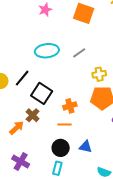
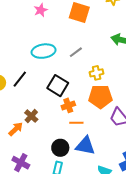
black square: (42, 93) -> (58, 86), moved
orange line: (64, 124) -> (76, 123), moved
blue triangle: (86, 147) -> (85, 146), size x1.5

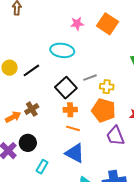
pink star: (41, 10) -> (77, 24), moved
gray line: (76, 52) -> (90, 78), moved
black circle: (60, 148) -> (28, 143), moved

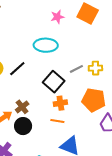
yellow cross: (107, 87) -> (95, 68), moved
orange line: (73, 128) -> (57, 121), moved
black circle: (28, 143) -> (23, 126), moved

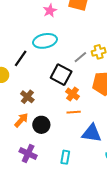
black line: (17, 69) -> (21, 58), moved
orange cross: (60, 103) -> (73, 94), turned -32
brown cross: (22, 107) -> (27, 97), moved

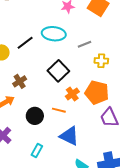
gray line: (80, 57) -> (85, 44), moved
orange cross: (73, 94) -> (72, 94), moved
black circle: (41, 125) -> (35, 116), moved

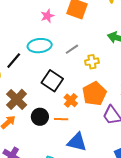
brown cross: (20, 81) -> (17, 99), size x1.5
orange pentagon: (97, 92) -> (94, 94), turned -30
black circle: (35, 116) -> (40, 117), moved

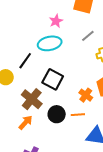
pink star: (47, 16) -> (56, 21), moved
gray line: (72, 49) -> (88, 36), moved
black square: (52, 81) -> (53, 79), moved

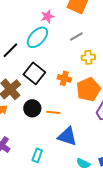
cyan ellipse: (50, 43) -> (37, 37), turned -45
orange cross: (86, 95) -> (64, 78), moved, turned -32

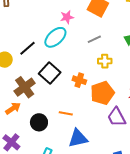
black circle: (32, 108) -> (39, 122), moved
blue triangle: (67, 136) -> (78, 138), turned -35

